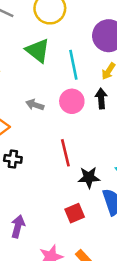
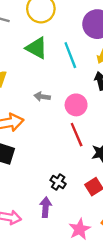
pink circle: (72, 101) -> (76, 105), moved
black cross: (13, 159) -> (58, 182), moved, turned 35

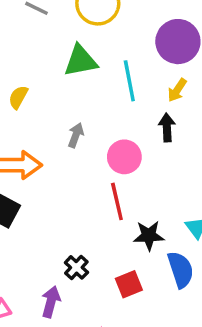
green triangle: (37, 48) -> (81, 61), turned -50
gray arrow: (42, 97) -> (76, 135), turned 91

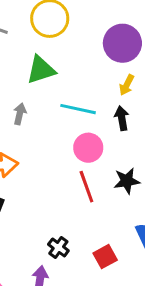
cyan line: (129, 81) -> (78, 109), moved, turned -60
gray arrow: (76, 135) -> (20, 114), moved
black star: (149, 236) -> (127, 181), moved

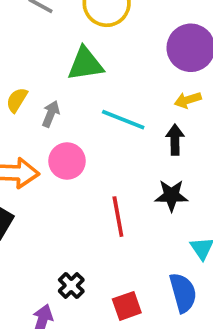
yellow arrow: (127, 85) -> (188, 100), turned 36
pink circle: (88, 148) -> (67, 161), moved
black star: (127, 181) -> (171, 195), moved

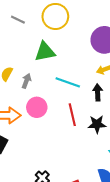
red line: (118, 217) -> (72, 115), moved

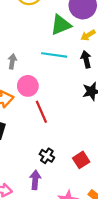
green triangle: (45, 52) -> (61, 25), moved
red line: (72, 115) -> (41, 112), moved

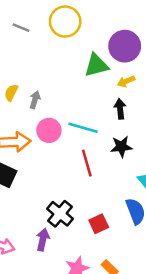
cyan line: (54, 55) -> (83, 128), moved
red line: (41, 112) -> (87, 163), moved
black cross: (47, 156) -> (60, 214), size x1.5

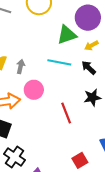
black arrow: (120, 109) -> (89, 68), turned -35
cyan line: (83, 128) -> (59, 62), moved
black cross: (60, 214) -> (15, 157), moved

